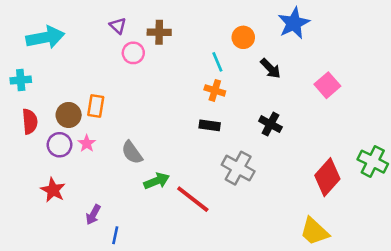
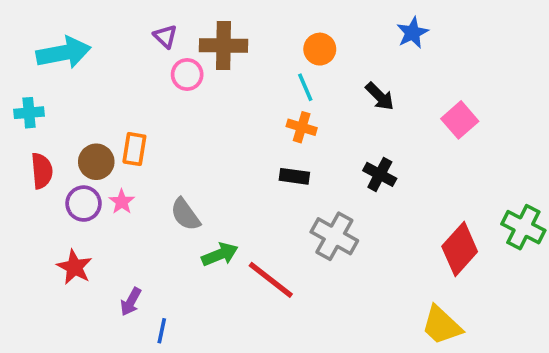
blue star: (294, 23) -> (412, 33), size x0.7
brown cross: (159, 32) -> (223, 45), size x1.4
orange circle: (243, 37) -> (320, 49), moved

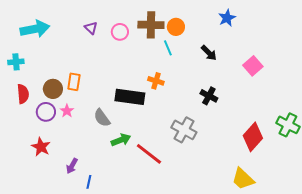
purple triangle: (165, 36) -> (91, 28), moved
brown cross: (223, 45) -> (151, 25), moved
pink circle: (187, 75) -> (120, 32), moved
orange cross: (302, 127) -> (156, 81), moved
black rectangle: (294, 176) -> (130, 97), moved, size x1.8

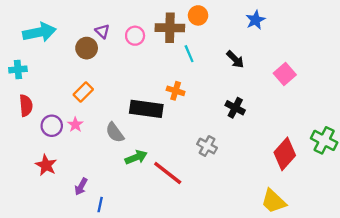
orange circle: (176, 27) -> (198, 15), moved
orange rectangle: (74, 82) -> (83, 92), turned 36
brown circle: (53, 89) -> (87, 48), moved
gray cross: (184, 130) -> (207, 146), size x0.7

